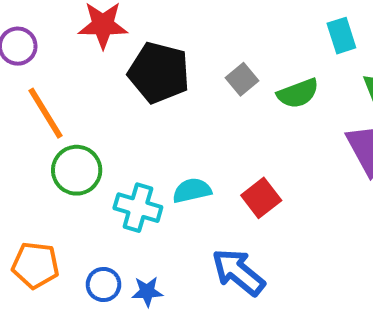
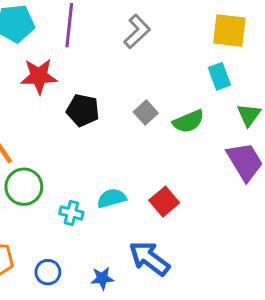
black pentagon: (159, 73) -> (83, 110), size x0.7
cyan cross: (138, 208) -> (71, 213), size x0.7
blue star: (147, 292) -> (102, 278), moved

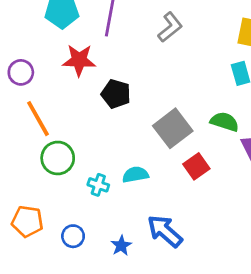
gray square: (146, 113) -> (173, 128), moved, size x1.8
green semicircle: (188, 121) -> (225, 122), moved, turned -144
red square: (164, 202) -> (196, 166), moved
blue star: (102, 278) -> (121, 246), turned -30

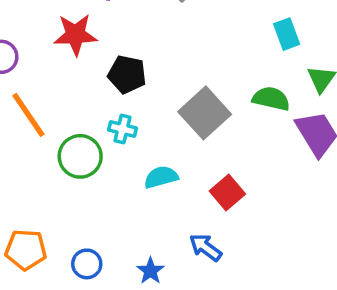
green circle: (58, 158) -> (80, 156), moved
red square: (196, 166) -> (227, 193), moved
cyan cross: (98, 185) -> (123, 129), moved
blue arrow: (165, 231) -> (205, 247), size x0.7

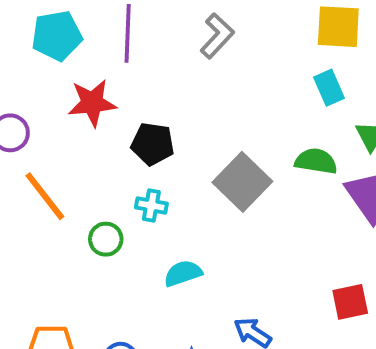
green circle: (80, 156) -> (106, 239), size x0.7
cyan semicircle: (161, 177) -> (183, 273), moved
red square: (227, 193) -> (350, 302), moved, turned 32

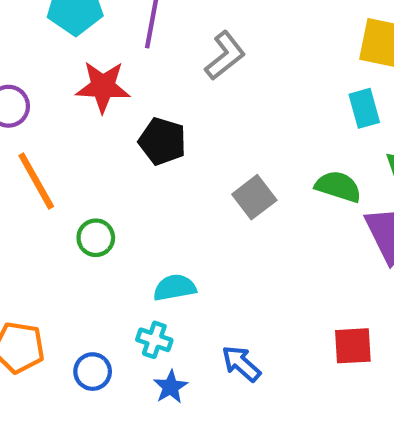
gray L-shape: (217, 36) -> (225, 56), moved
gray square: (242, 182) -> (254, 197), size x0.7
cyan cross: (151, 205) -> (154, 340), moved

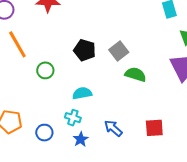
black pentagon: (162, 141) -> (85, 50), moved
green semicircle: (338, 187) -> (136, 74), moved
red square: (353, 346) -> (154, 128), moved

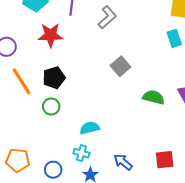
black pentagon: (85, 50) -> (54, 78), moved, turned -30
gray square: (119, 51) -> (120, 66), moved
green semicircle: (136, 74) -> (154, 97), moved

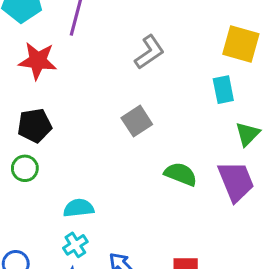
gray L-shape: (107, 17) -> (149, 52), moved
cyan cross: (81, 153) -> (75, 245), moved, turned 35

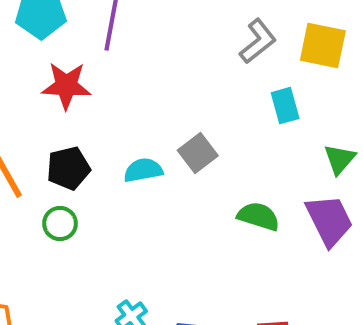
gray L-shape: (149, 52) -> (258, 41), moved
cyan rectangle: (223, 90) -> (285, 106), moved
cyan semicircle: (79, 208) -> (143, 170), moved

